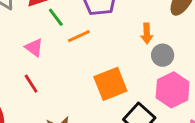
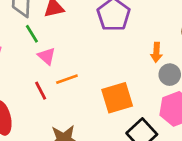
green line: (56, 17) -> (32, 34), moved
orange line: (79, 36) -> (67, 79), moved

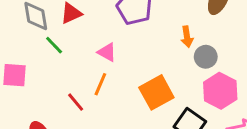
pink triangle: (47, 56) -> (107, 52), moved
orange line: (67, 79) -> (100, 84), turned -35

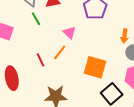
orange square: (156, 92) -> (95, 67), turned 30

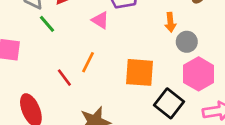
pink triangle: (69, 33) -> (100, 20), moved

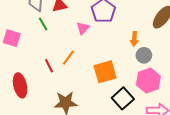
pink triangle: (100, 20) -> (83, 28), turned 32
orange square: (139, 72) -> (105, 72), turned -30

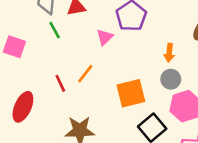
gray circle: (144, 55) -> (171, 79), moved
red ellipse: (20, 85) -> (23, 107), turned 35

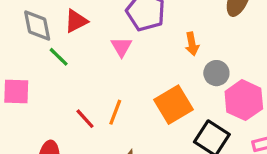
orange arrow: (169, 53) -> (192, 44), moved
orange line: (85, 74) -> (115, 112), moved

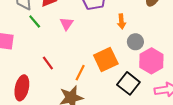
pink triangle: (121, 47) -> (67, 24), moved
orange line: (115, 112) -> (80, 73), moved

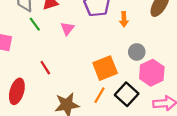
orange arrow: (121, 21) -> (124, 19), moved
orange line: (80, 73) -> (99, 95), moved

